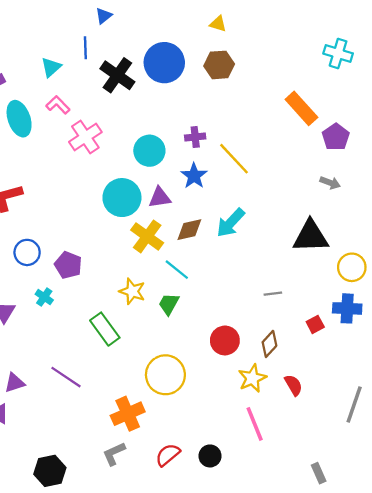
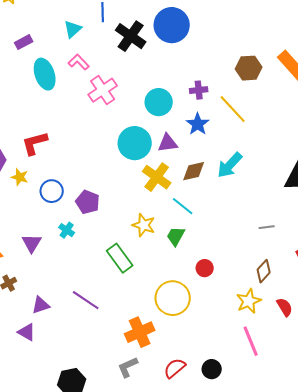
brown hexagon: (219, 65) -> (249, 68), moved
red circle: (225, 340) -> (205, 268), moved, size x0.7

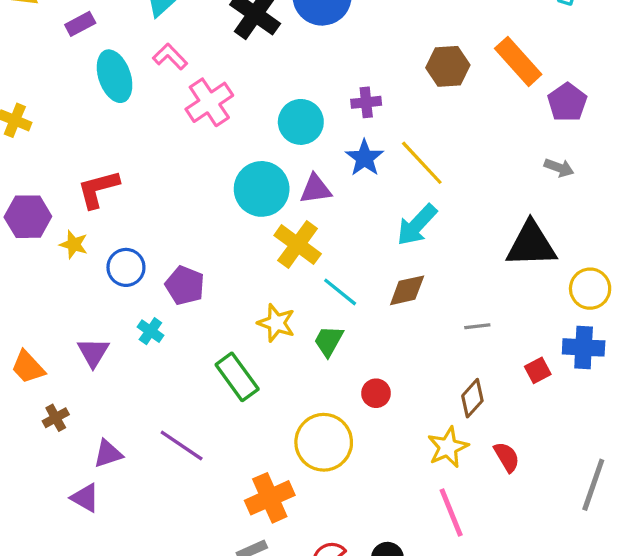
yellow line: (233, 109) -> (422, 163), moved
brown diamond: (194, 171) -> (407, 290), moved

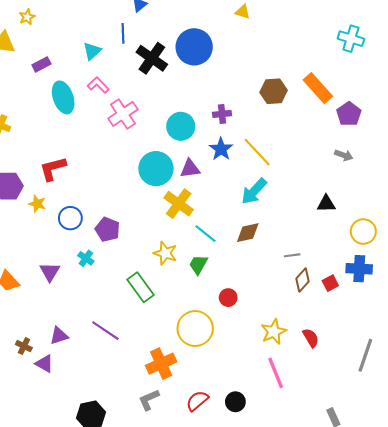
black triangle: (531, 245) -> (326, 204), size x0.6
brown diamond: (472, 398) -> (302, 280), moved
brown cross: (56, 418) -> (24, 346), moved, turned -35

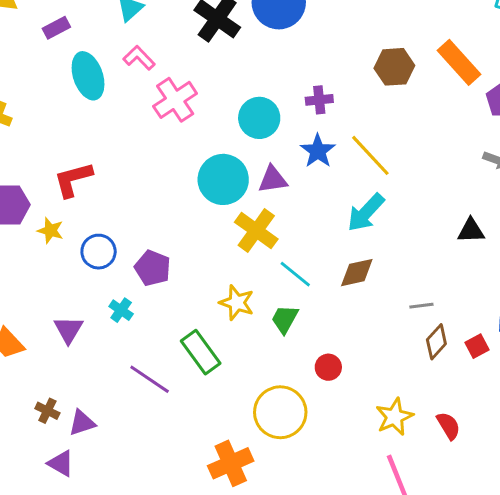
purple line: (105, 331) -> (150, 379), moved
brown cross: (24, 346) -> (47, 411), moved

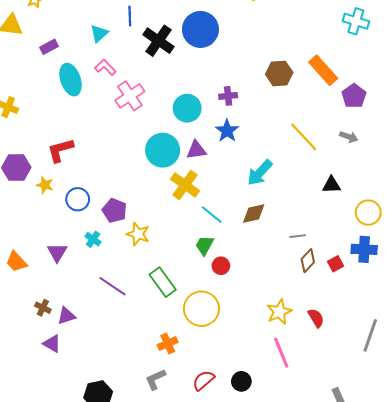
yellow line: (370, 155) -> (304, 137), moved
yellow star: (237, 303) -> (138, 234), moved
green rectangle: (201, 352) -> (163, 282), moved
red circle: (328, 367) -> (221, 266), moved
orange cross: (231, 463) -> (168, 344), size x0.7

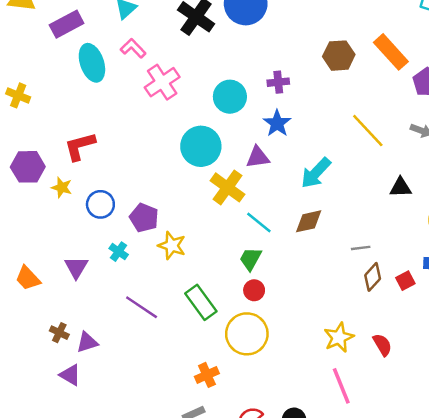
purple rectangle: (49, 47) -> (67, 24), size x1.5
purple triangle: (196, 150) -> (258, 157), moved
red circle: (221, 266) -> (254, 290), moved

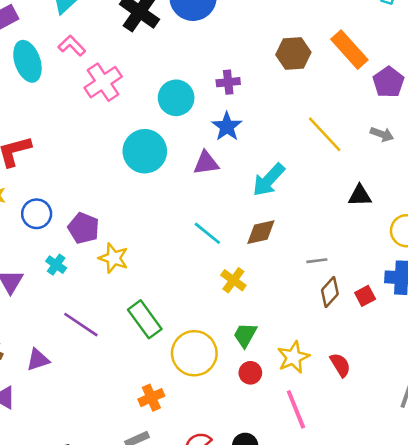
yellow cross: (227, 187) -> (233, 280), moved, size x0.7
green trapezoid: (250, 259) -> (245, 335), moved
red circle: (254, 290) -> (250, 373), moved
purple triangle: (87, 342) -> (38, 360), moved

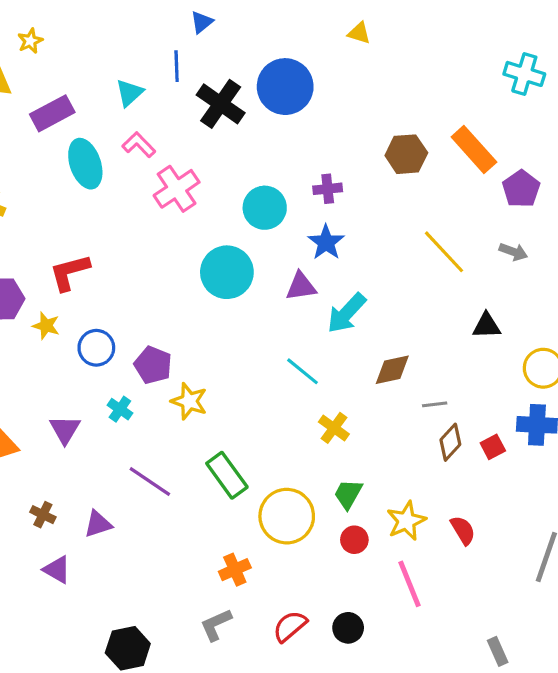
cyan arrow: (269, 180) -> (347, 313), moved
brown diamond: (261, 232) -> (392, 370), moved

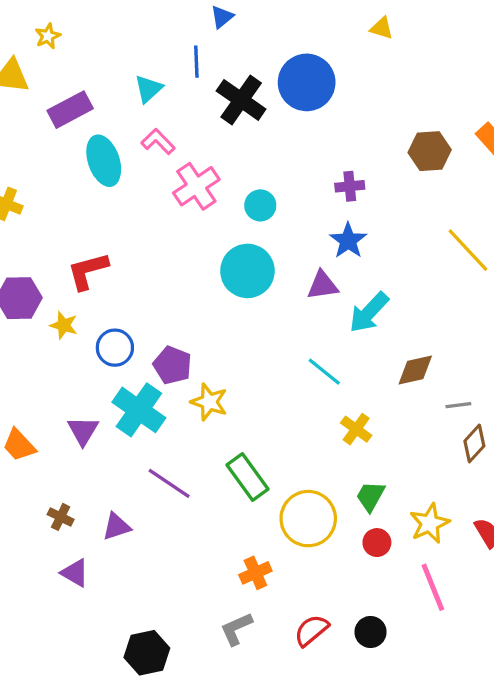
cyan circle: (265, 208) -> (260, 205), moved, size x0.7
cyan cross: (120, 409) -> (139, 410), size x2.0

